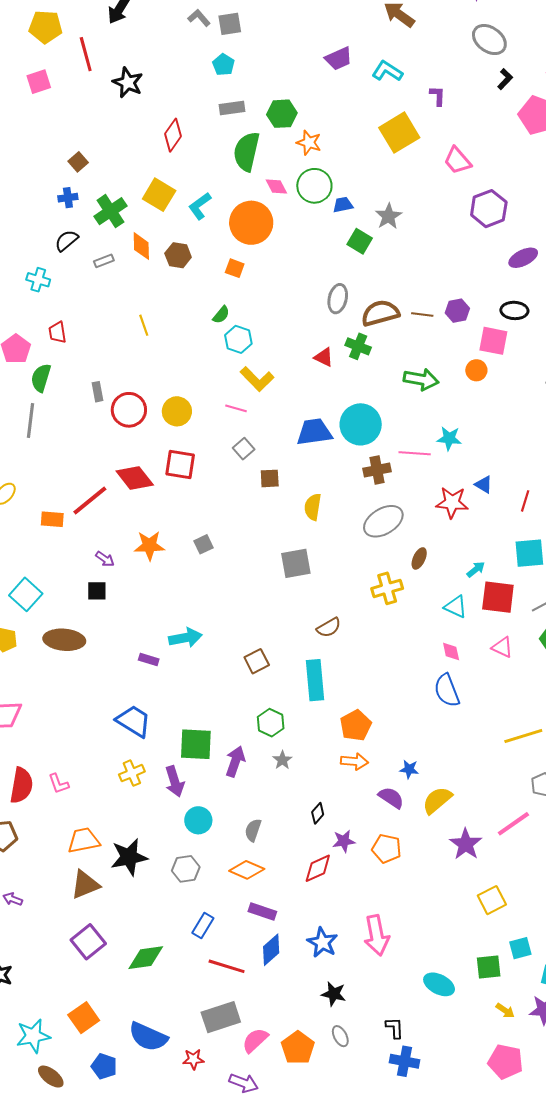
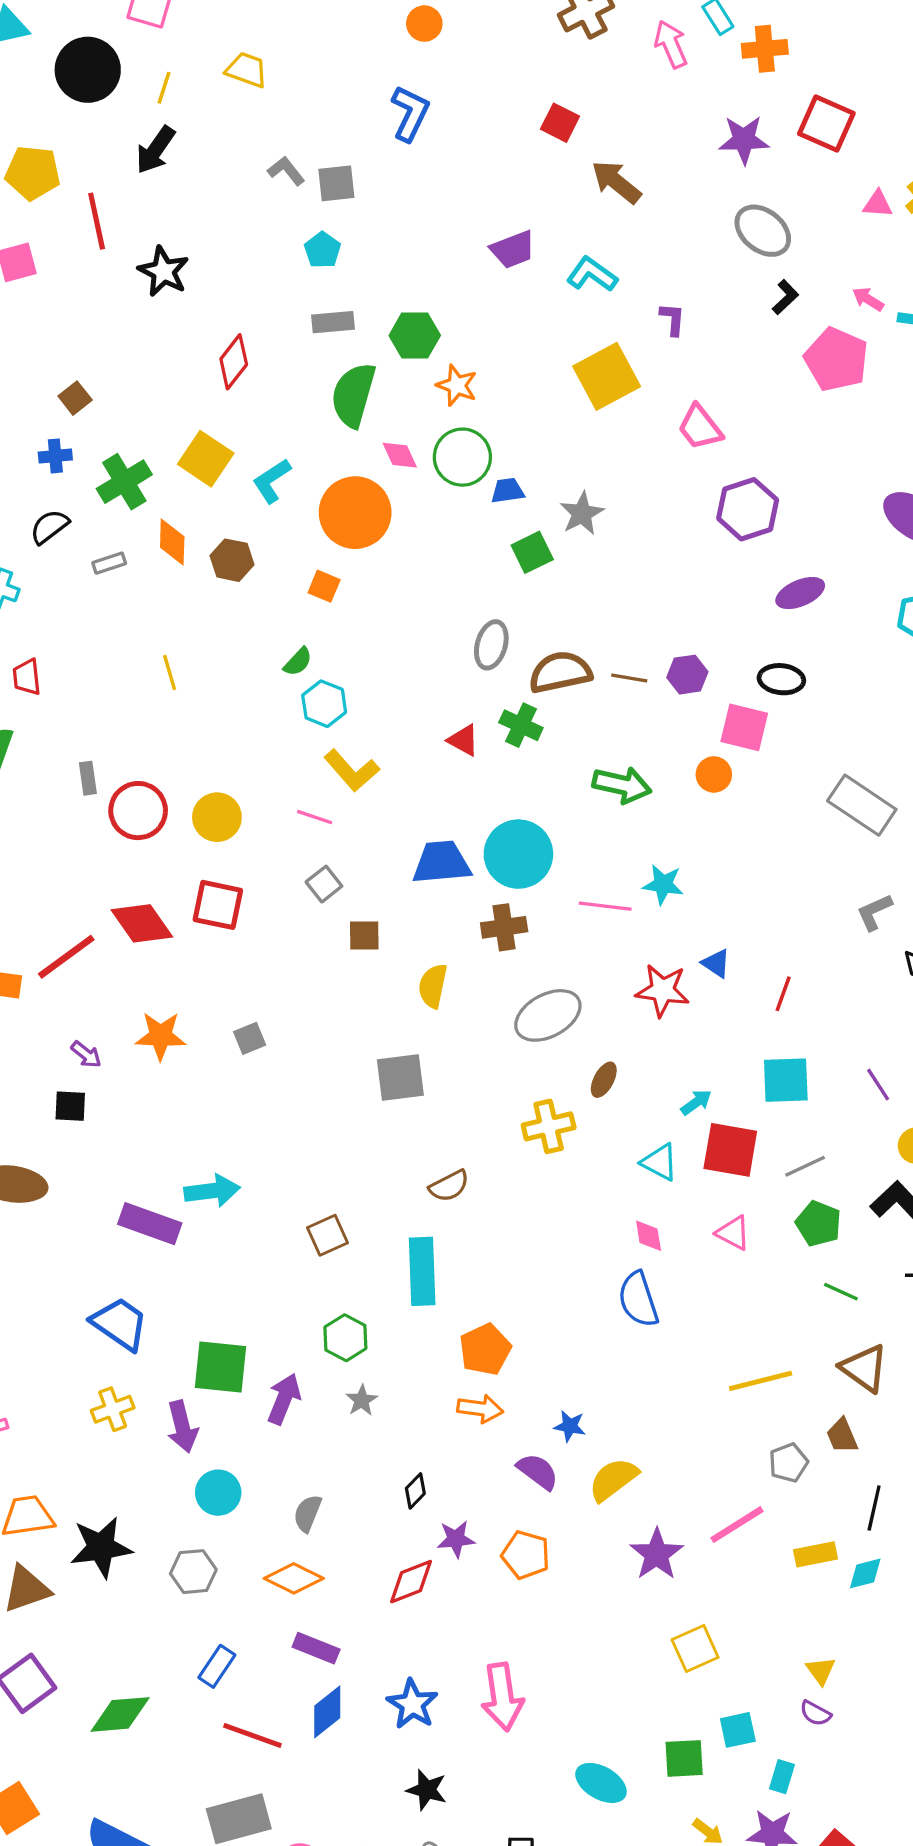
green square: (360, 241) -> (532, 552), turned 30
brown cross: (377, 470) -> (504, 927), moved
purple rectangle: (149, 660) -> (150, 1224), size x1.8

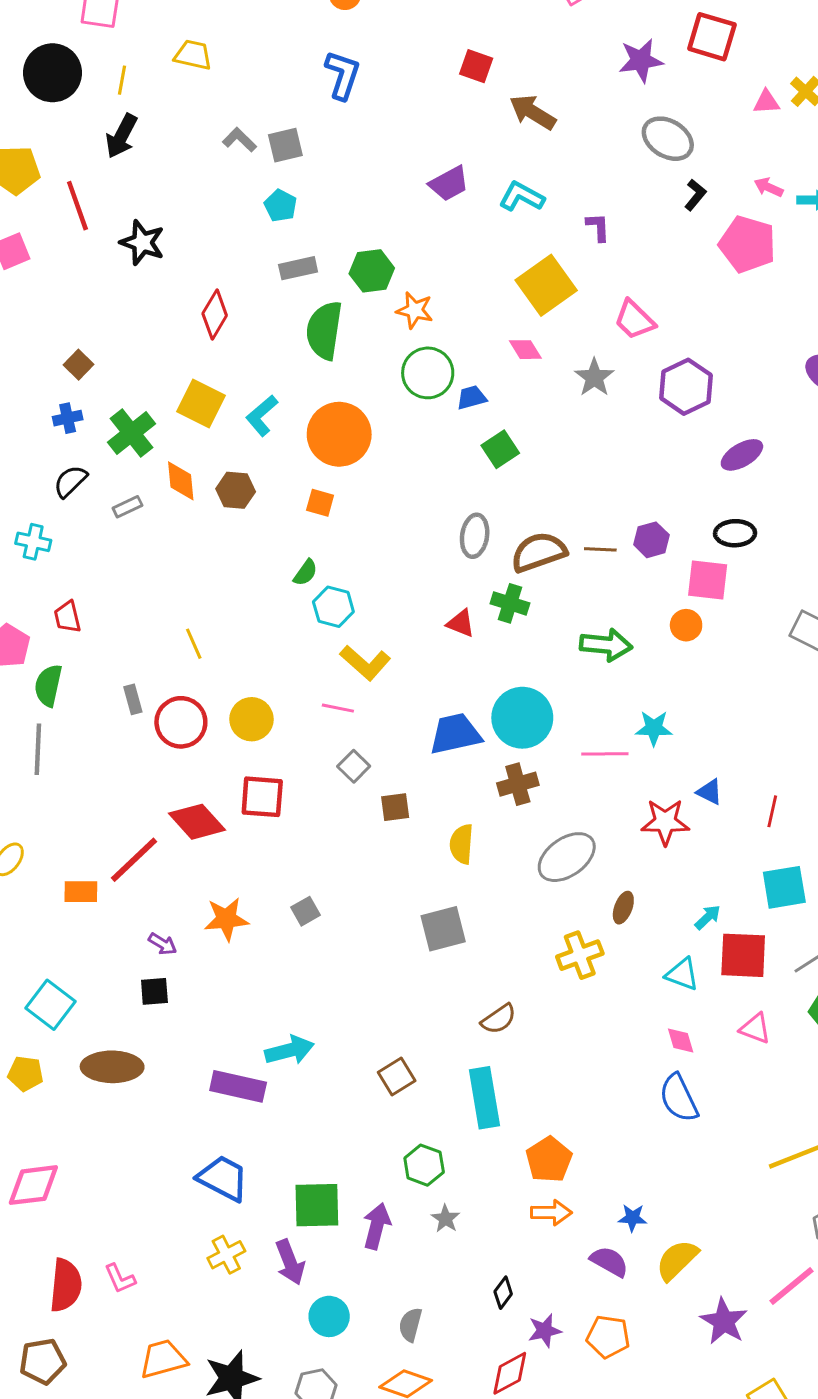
pink diamond: (400, 455) -> (525, 350), moved
gray star: (582, 513) -> (594, 377), moved
yellow line: (170, 672) -> (194, 644), moved

